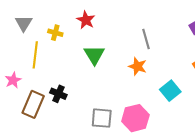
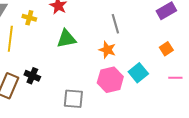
green triangle: (94, 55) -> (66, 39), turned 50
pink hexagon: (135, 118) -> (110, 80), moved

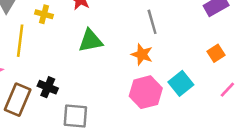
pink line: (175, 78) -> (227, 90), turned -48
gray square: (73, 99) -> (75, 116), moved

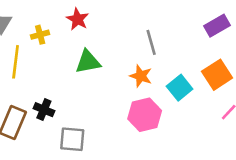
yellow cross: (44, 14) -> (40, 35), turned -30
orange square: (216, 53) -> (217, 75), size x1.6
cyan square: (181, 83) -> (180, 88), moved

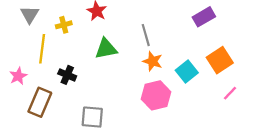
purple rectangle: (217, 26) -> (204, 17), moved
gray line: (151, 42) -> (146, 35), moved
black cross: (44, 110) -> (67, 75), moved

